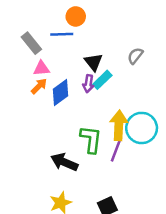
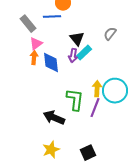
pink triangle: (41, 68) -> (36, 44), turned -32
orange arrow: (39, 86) -> (34, 58), turned -40
blue diamond: (60, 92) -> (51, 63), turned -60
yellow arrow: (119, 125) -> (97, 89), size x0.7

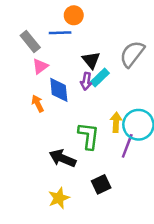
gray semicircle: (110, 34) -> (132, 54), size x1.6
orange arrow: (34, 58) -> (38, 104), moved, turned -32
purple line: (95, 108) -> (127, 146), moved
black square: (88, 153) -> (101, 184), moved

